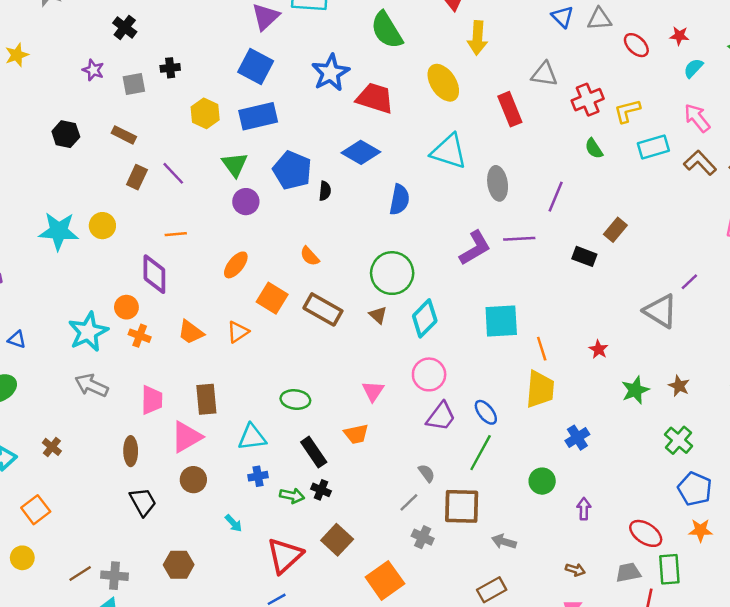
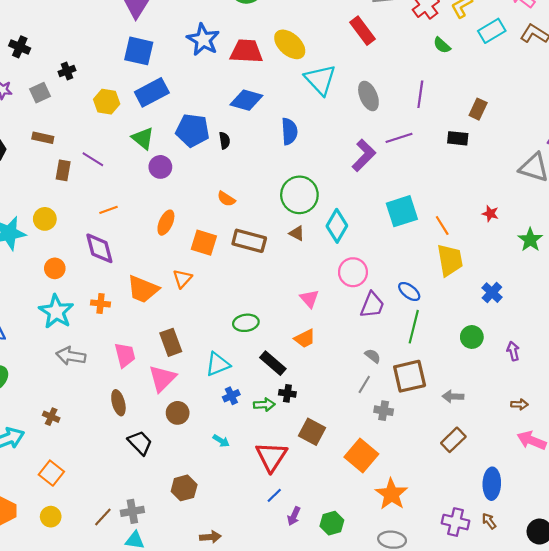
yellow ellipse: (443, 83) -> (290, 44), moved
cyan triangle: (449, 151) -> (320, 80), turned 44
orange circle: (126, 307) -> (55, 268), moved
orange trapezoid: (191, 332) -> (143, 289), size x1.4

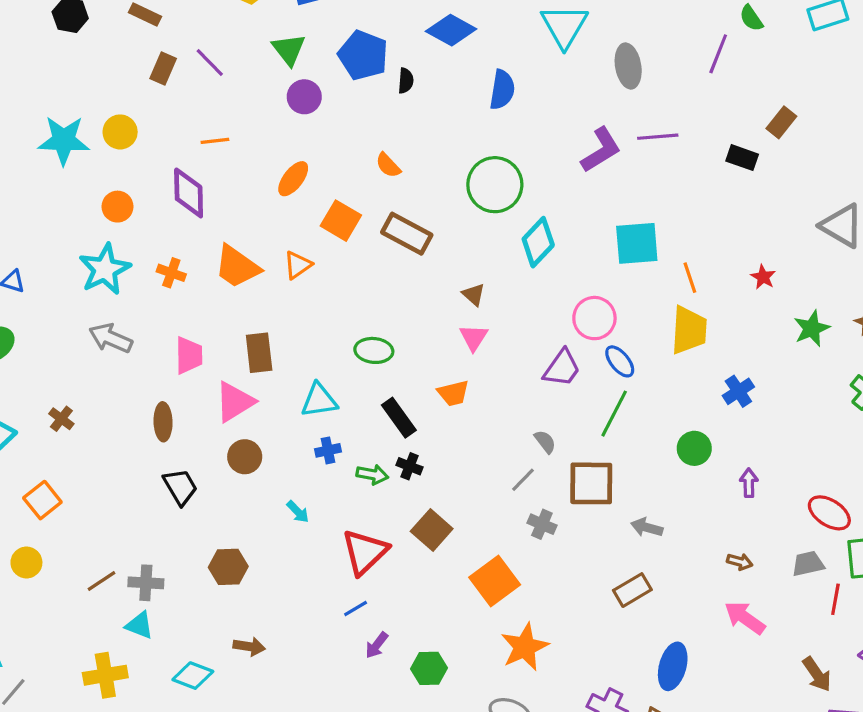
purple line: (420, 94) -> (718, 54), moved
brown triangle: (297, 233) -> (474, 294), moved
pink circle: (353, 272) -> (594, 318), moved

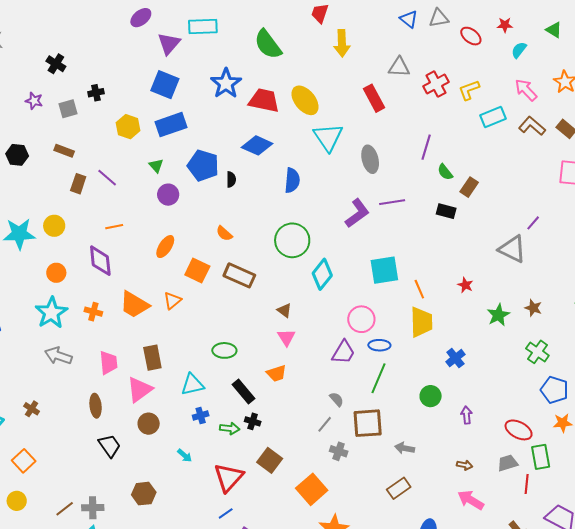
green semicircle: (751, 18) -> (445, 172), moved
green triangle: (289, 49) -> (156, 166), size x0.7
blue ellipse: (620, 361) -> (379, 345), turned -45

